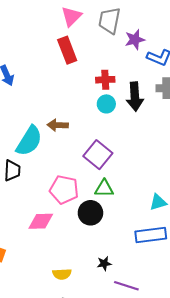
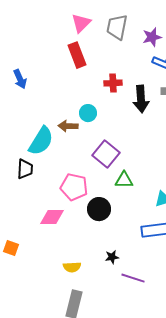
purple star: (135, 40) -> (152, 37), moved
cyan circle: (106, 104) -> (88, 113), moved
green triangle: (104, 189) -> (124, 180), moved

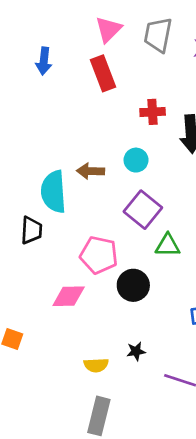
blue arrow: (20, 79) -> (44, 61), moved, turned 30
cyan circle: (88, 113) -> (136, 160), moved
cyan semicircle: (41, 141) -> (53, 192), turned 144
black star: (112, 257) -> (136, 351), moved

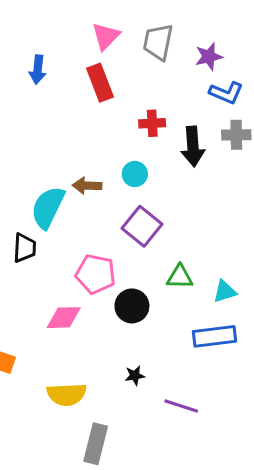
cyan semicircle: (53, 192) -> (48, 207), turned 30
green triangle: (168, 245) -> (180, 277), moved
yellow semicircle: (96, 365) -> (67, 394), moved, size x1.5

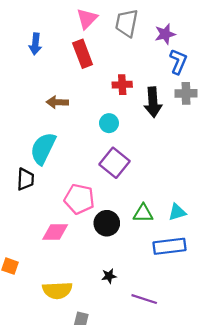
blue L-shape: (226, 93) -> (178, 62), turned -90
brown arrow: (87, 186) -> (57, 102), moved
green triangle: (180, 277) -> (143, 213), moved

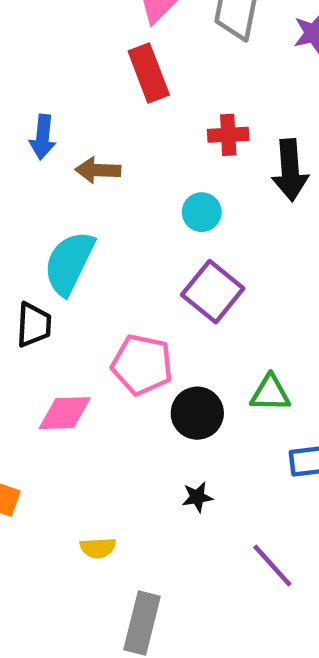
blue arrow: (35, 44) -> (43, 137), moved
pink diamond: (55, 232) -> (65, 413), moved
black star: (109, 276) -> (197, 497), moved
yellow semicircle: (57, 290) -> (98, 548), size x0.6
purple line: (144, 299) -> (272, 566), turned 30

